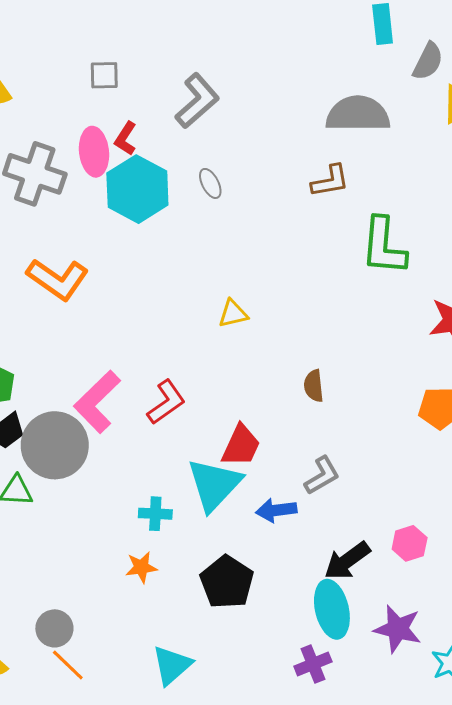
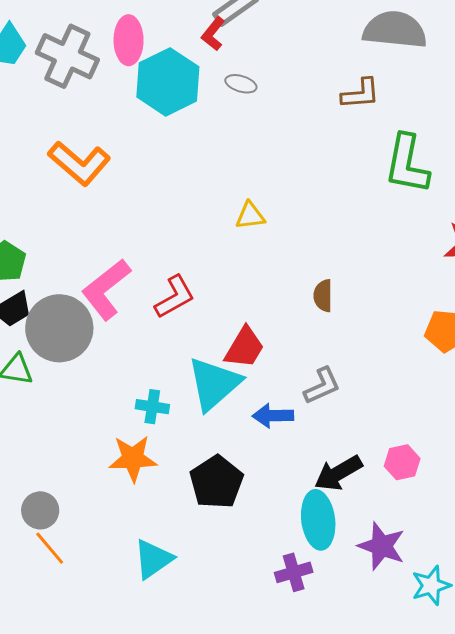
red L-shape: (126, 139) -> (213, 34), moved
gray ellipse: (210, 183) -> (241, 84), turned -52
orange star: (141, 567) -> (133, 458), size x1.5

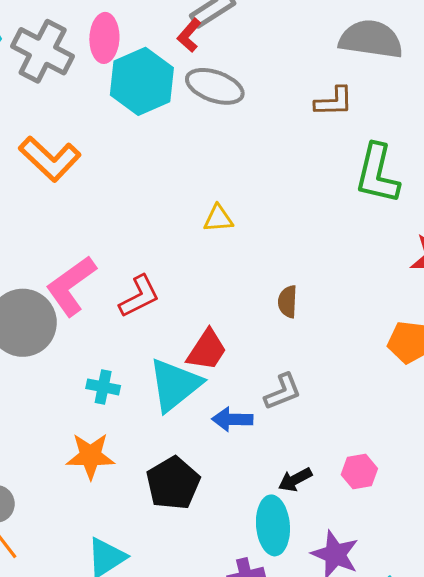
gray ellipse: (241, 84) -> (215, 86), size x1.8
cyan cross: (152, 407) -> (103, 387), moved
black arrow: (338, 473) -> (295, 480), size x0.7

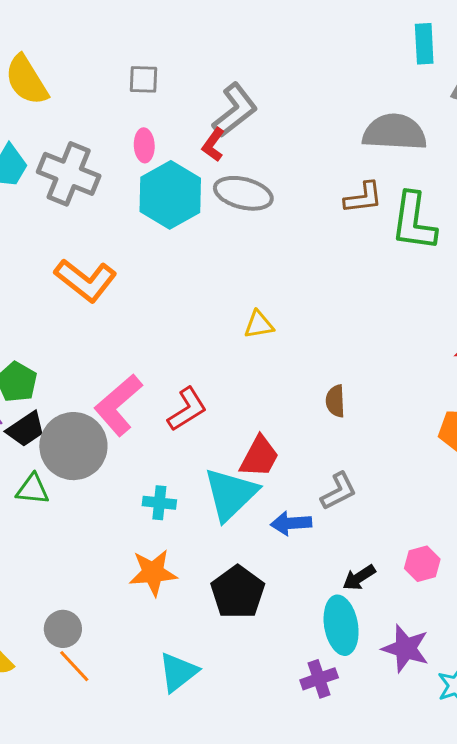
pink ellipse: (104, 38) -> (144, 145), moved, size x0.7
green L-shape: (377, 174) -> (414, 222), moved

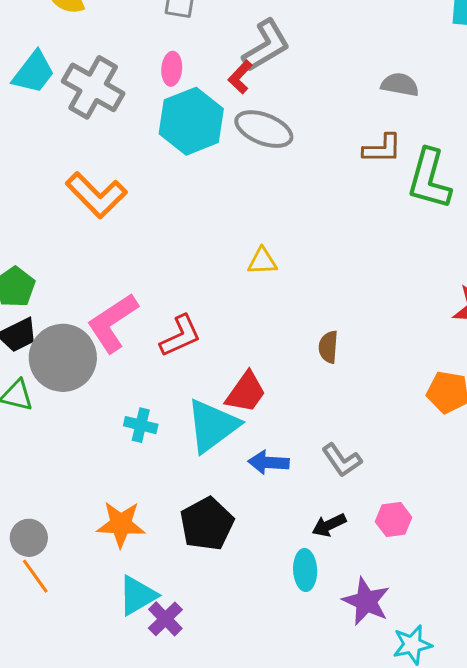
gray semicircle: (395, 132) -> (400, 85), moved, size x0.6
gray L-shape: (339, 491) -> (342, 460), moved, turned 75
orange star: (153, 573) -> (121, 524), moved
cyan ellipse: (341, 625) -> (305, 570), size x0.7
purple cross: (319, 679) -> (165, 619), moved, turned -33

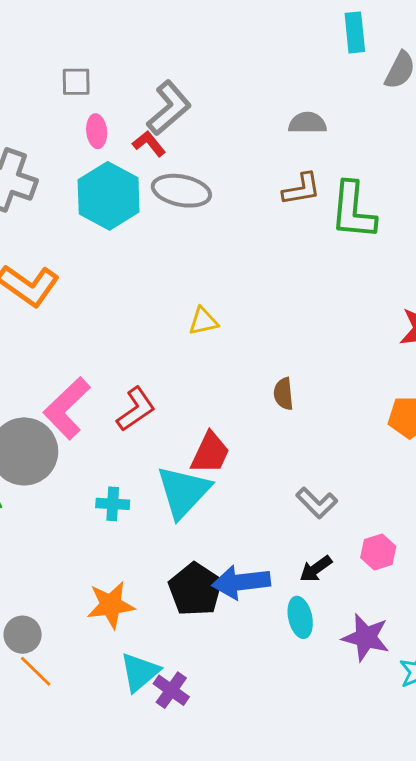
pink ellipse: (172, 69) -> (97, 131), moved
red L-shape: (240, 77) -> (149, 144), turned 108
blue arrow: (269, 462) -> (241, 582), moved, size x1.4

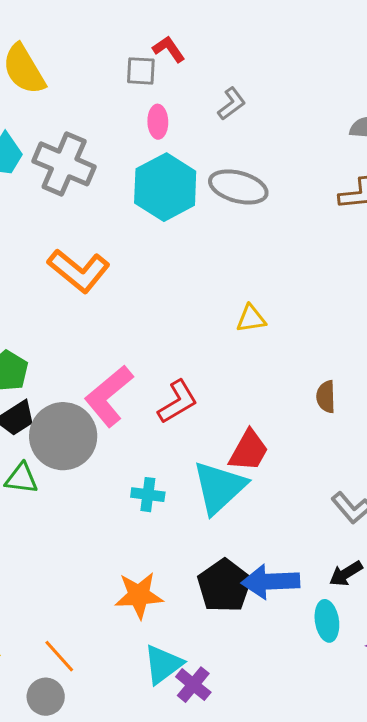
gray L-shape: (169, 108) -> (232, 104), size x0.6
red L-shape: (149, 144) -> (169, 49), moved
gray circle: (23, 635) -> (46, 697), moved

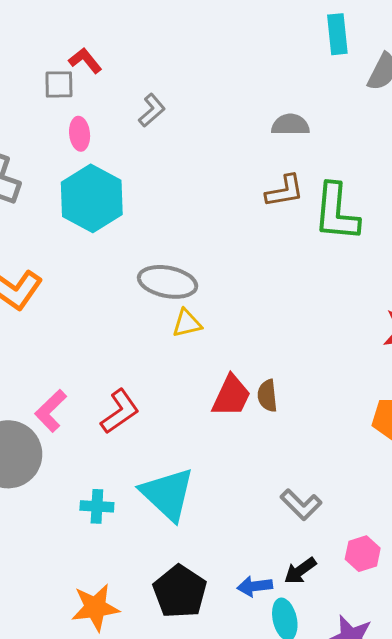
gray ellipse: (238, 187) -> (168, 282), moved
pink L-shape: (109, 396) -> (51, 411), size x0.7
red trapezoid: (249, 451) -> (231, 396), moved
cyan triangle: (219, 487) -> (168, 494), turned -30
blue arrow: (270, 582) -> (255, 586), moved, size x0.6

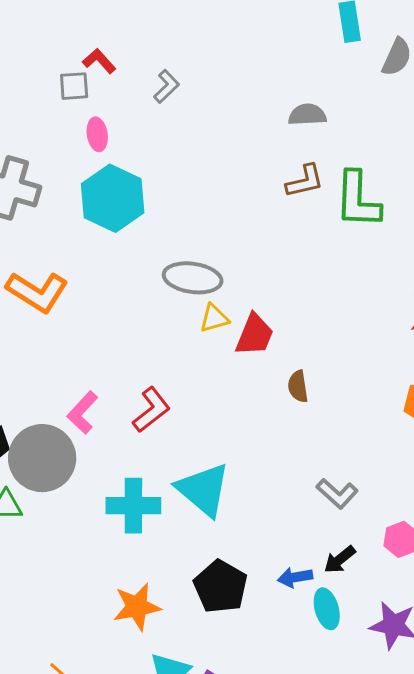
gray L-shape: (152, 110) -> (166, 86), moved
red trapezoid: (231, 396) -> (255, 335), moved
cyan cross: (97, 506) -> (133, 506), size x1.6

